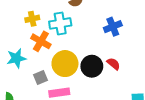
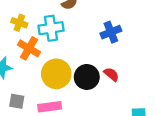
yellow cross: (32, 19) -> (19, 23), turned 32
gray square: (40, 77) -> (17, 101), moved, turned 32

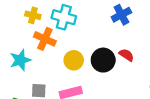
cyan cross: (51, 28) -> (64, 17), turned 30
yellow circle: (56, 74) -> (74, 60), size x0.7

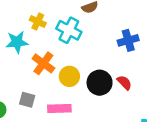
orange cross: (45, 39) -> (43, 63), moved
cyan star: (20, 60) -> (17, 42), moved

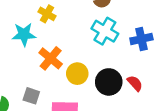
cyan cross: (69, 30) -> (105, 31), moved

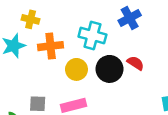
cyan cross: (105, 31) -> (92, 36), moved
orange cross: (51, 58) -> (51, 46), moved, turned -30

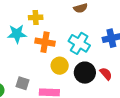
yellow cross: (31, 19) -> (36, 17), turned -32

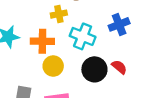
yellow cross: (36, 17) -> (59, 14), moved
yellow circle: (60, 66) -> (53, 66), moved

